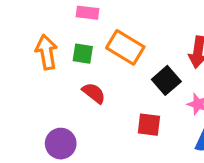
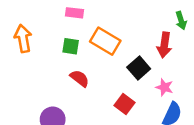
orange arrow: (46, 52) -> (23, 39), moved
red square: (149, 125) -> (125, 104), turned 30

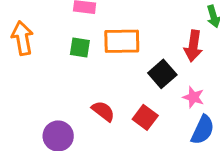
orange rectangle: (105, 41) -> (122, 41), turned -32
red semicircle: (80, 78) -> (103, 111), moved

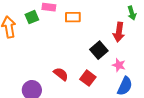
orange rectangle: (122, 41) -> (73, 17), moved, size x0.7
green square: (80, 47) -> (32, 17), moved, turned -32

